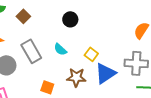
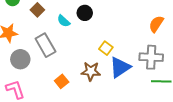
cyan semicircle: (60, 49) -> (64, 21), moved
orange square: (47, 87) -> (62, 81), turned 32

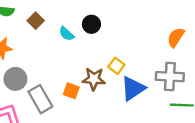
gray rectangle: (45, 45) -> (40, 99), moved
brown star: (91, 71) -> (94, 79), moved
orange square: (62, 81) -> (71, 91), moved, turned -32

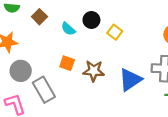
yellow square: (116, 66) -> (115, 32), moved
orange square: (71, 91) -> (67, 63), moved

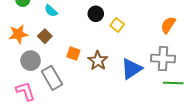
brown square: (39, 17) -> (45, 36), moved
cyan semicircle: (68, 29) -> (51, 11), moved
brown star: (94, 71) -> (98, 61), turned 30

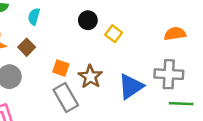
cyan semicircle: (51, 11) -> (34, 17), turned 64
orange semicircle: (168, 25) -> (175, 34), turned 48
gray rectangle: (52, 78) -> (66, 97), moved

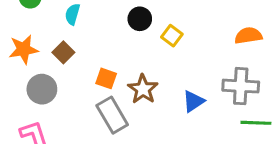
blue triangle: (131, 86) -> (193, 101), size x0.7

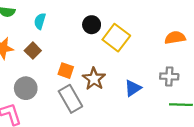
yellow square: (172, 36) -> (116, 38), size x1.6
gray cross: (241, 86) -> (169, 76), size x0.7
gray circle: (42, 89) -> (26, 88), moved

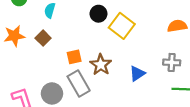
orange square: (66, 71) -> (74, 57), turned -32
gray circle: (26, 88) -> (52, 93), moved

